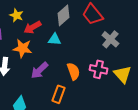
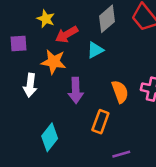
cyan triangle: (54, 39) -> (95, 50), turned -32
purple arrow: (39, 70) -> (76, 90), turned -48

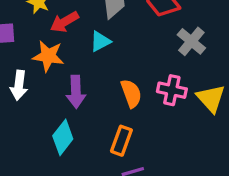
orange rectangle: (100, 122) -> (121, 141), moved
cyan diamond: (50, 137) -> (63, 137), moved

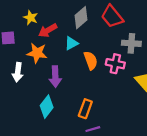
gray cross: (191, 41) -> (131, 43), turned -36
pink cross: (172, 90) -> (115, 64), moved
orange semicircle: (131, 93) -> (91, 60), moved

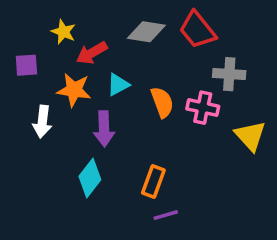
gray diamond: (81, 18) -> (146, 32), turned 50
cyan triangle: (71, 43) -> (118, 85), moved

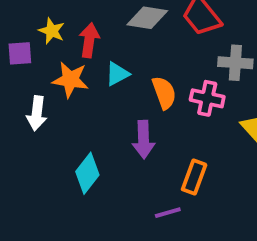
yellow star: (63, 32) -> (52, 31), moved
red arrow: (92, 53) -> (89, 40), turned 128
purple arrow: (104, 129) -> (144, 140), moved
orange rectangle: (153, 182) -> (194, 177), moved

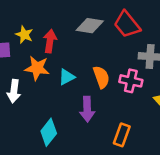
cyan triangle: (117, 74) -> (67, 77), moved

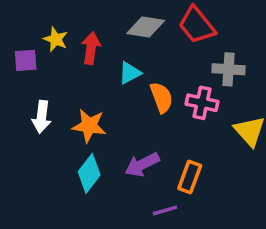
orange star: (37, 68) -> (89, 126), moved
cyan triangle: (67, 77) -> (130, 73), moved
purple arrow: (87, 109) -> (142, 165), moved, turned 65

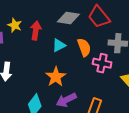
orange semicircle: (161, 98) -> (84, 47), moved
orange star: (89, 126) -> (56, 77), moved, turned 30

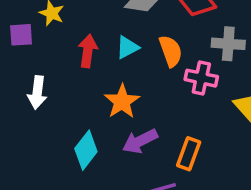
red arrow: (36, 31) -> (88, 51), moved

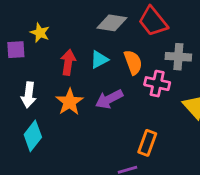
orange star: (122, 101) -> (70, 102), moved
purple arrow: (140, 141) -> (109, 99), moved
cyan diamond: (86, 150) -> (33, 136), moved

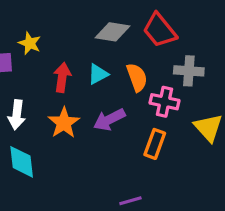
cyan diamond: (33, 136) -> (22, 162), turned -44
orange rectangle: (147, 143) -> (155, 144), moved

